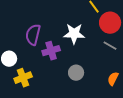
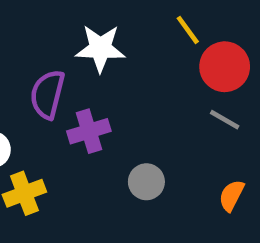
white star: (74, 34) -> (100, 48), moved

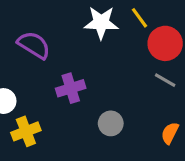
white star: (100, 48) -> (101, 23), moved
purple semicircle: (47, 94) -> (34, 45), moved, turned 108

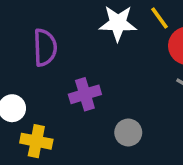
purple semicircle: (34, 45) -> (45, 47), turned 56
yellow cross: (26, 131) -> (36, 141), turned 32

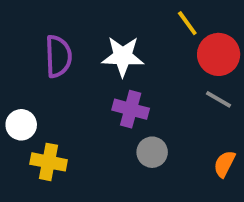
white star: (118, 23) -> (123, 56), moved
purple cross: (85, 94) -> (131, 109), moved, turned 32

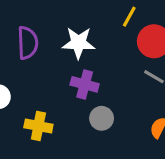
yellow line: (187, 23) -> (129, 17), turned 65
yellow cross: (49, 162) -> (38, 126), moved

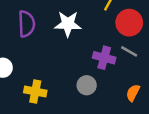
purple cross: (85, 84) -> (104, 58), moved

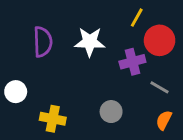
gray line: (129, 51) -> (160, 87), moved
purple cross: (104, 58) -> (132, 62), moved, turned -30

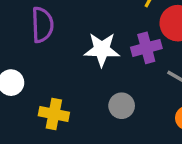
white star: (90, 42) -> (102, 50), moved

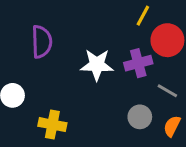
gray circle: (122, 106) -> (140, 117), moved

